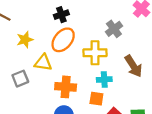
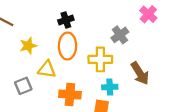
orange ellipse: (63, 40) -> (67, 46), turned -40

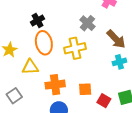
brown arrow: (140, 73) -> (116, 39), moved
gray square: (23, 86) -> (14, 96), moved
cyan cross: (110, 87) -> (119, 62), moved

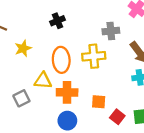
gray cross: (87, 23) -> (111, 31), turned 35
orange ellipse: (44, 43) -> (61, 60), moved
yellow triangle: (30, 67) -> (43, 81), moved

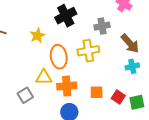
black cross: (57, 21) -> (66, 16), moved, size x1.5
yellow star: (23, 48) -> (37, 36), moved
red square: (117, 117) -> (118, 97), moved

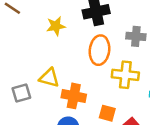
yellow cross: (88, 51) -> (125, 75), moved
orange ellipse: (59, 57) -> (99, 50), moved

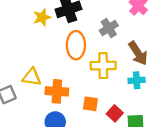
yellow star: (56, 26) -> (42, 17), moved
gray cross: (136, 36) -> (109, 28), turned -30

